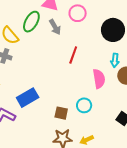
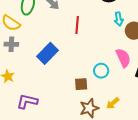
pink semicircle: (99, 79) -> (123, 58), moved
blue rectangle: (28, 98) -> (47, 53), moved

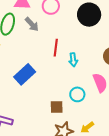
cyan arrow: (119, 19) -> (73, 60), moved

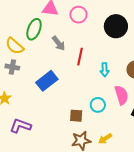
gray arrow: (32, 24) -> (59, 43), moved
cyan arrow: (73, 60) -> (105, 70), moved

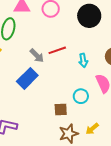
gray arrow: (59, 43) -> (37, 56), moved
red line: (80, 57) -> (57, 50), turned 66

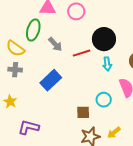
black circle: (89, 16) -> (104, 39), moved
gray arrow: (37, 56) -> (55, 44), moved

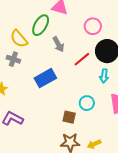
pink circle: (76, 11) -> (93, 26), moved
red line: (82, 53) -> (82, 59), turned -36
cyan circle: (104, 100) -> (87, 103), moved

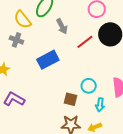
cyan arrow: (104, 76) -> (100, 105), moved

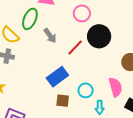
blue rectangle: (48, 60) -> (57, 77), moved
brown square: (70, 99) -> (63, 101), moved

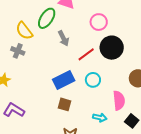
cyan circle: (86, 90) -> (93, 80), moved
cyan arrow: (100, 107) -> (100, 118), turned -88

